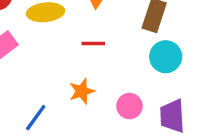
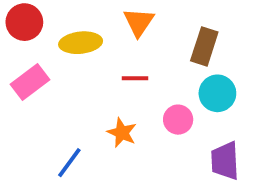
orange star: (82, 91) -> (122, 133), turned -30
pink circle: (129, 106) -> (178, 120), moved

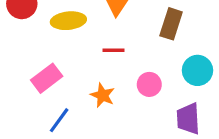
pink rectangle: (30, 82) -> (47, 78), moved
cyan circle: (217, 93) -> (197, 70), moved

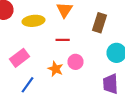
pink circle: (149, 84) -> (76, 62), moved

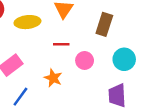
pink circle: (76, 62) -> (85, 60), moved

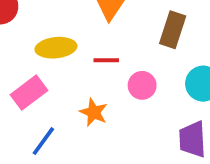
yellow ellipse: (27, 22) -> (56, 48), moved

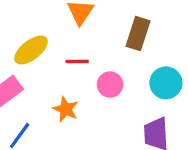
yellow ellipse: (56, 48) -> (31, 50), turned -32

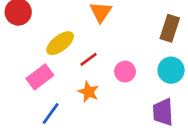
brown rectangle: (138, 34) -> (170, 28), moved
red line: (77, 62) -> (89, 59), moved, turned -36

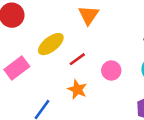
pink rectangle: (40, 77) -> (17, 68), moved

